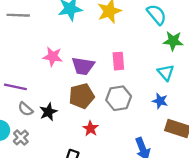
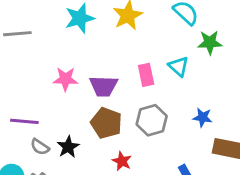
cyan triangle: (166, 73) -> (179, 66), moved
brown pentagon: (82, 96) -> (106, 123), turned -30

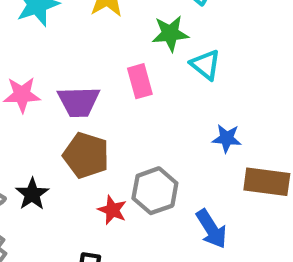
green star: (210, 42) -> (170, 34), moved
cyan triangle: (179, 66) -> (206, 65), moved
gray hexagon: (152, 120) -> (155, 191), moved

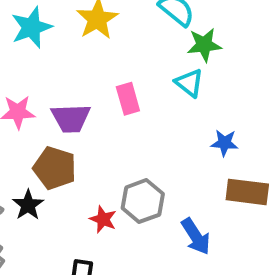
green star: (170, 34) -> (204, 45), moved
blue star: (227, 138) -> (224, 143), moved
brown pentagon: (86, 155) -> (55, 168), moved

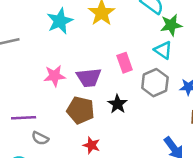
gray hexagon: (143, 201) -> (155, 83), moved
black star: (28, 205) -> (117, 104), moved
red star: (103, 219) -> (91, 145), moved

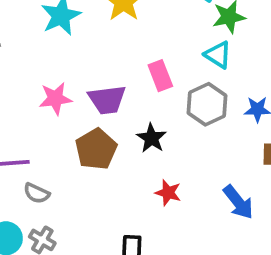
brown pentagon: (81, 110) -> (96, 149), turned 30
red star: (91, 145) -> (168, 193), moved

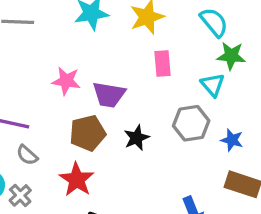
pink rectangle: (160, 76) -> (163, 63), moved
red star: (168, 193) -> (77, 180), moved, size x1.5

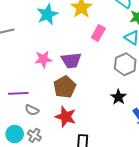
pink rectangle: (163, 63) -> (98, 33), turned 49
black star: (136, 138) -> (118, 97), moved

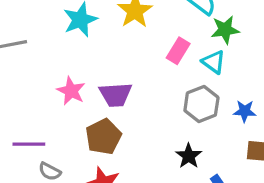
pink rectangle: (98, 33) -> (178, 51), moved
pink star: (43, 59) -> (71, 91), turned 30

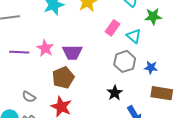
green star: (225, 30) -> (153, 16), moved
purple line: (29, 144) -> (19, 52), moved

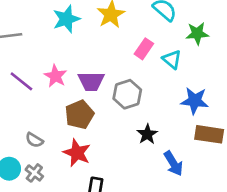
purple line: (19, 52) -> (21, 81), turned 36
gray hexagon: (125, 61) -> (127, 94), moved
blue star: (151, 68) -> (195, 101), size x1.5

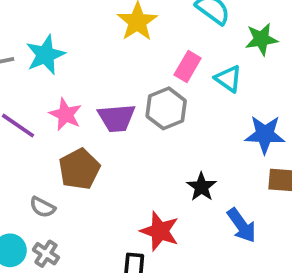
cyan star: (66, 19) -> (45, 55), moved
gray hexagon: (127, 94) -> (166, 108), moved
brown pentagon: (79, 115) -> (79, 169), moved
red star: (77, 153) -> (160, 231), moved

